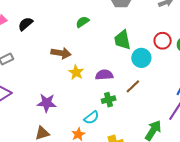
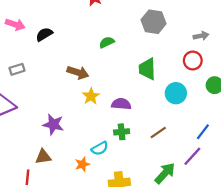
red circle: (163, 41) -> (193, 61), moved
cyan circle: (141, 58) -> (176, 93), moved
brown line: (133, 86) -> (158, 132), moved

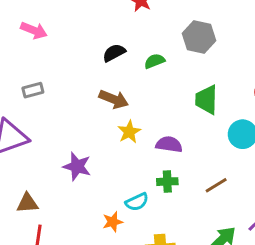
gray hexagon: (154, 22) -> (199, 37), moved
black semicircle: (44, 34) -> (114, 53), moved
brown triangle: (43, 157) -> (27, 203), moved

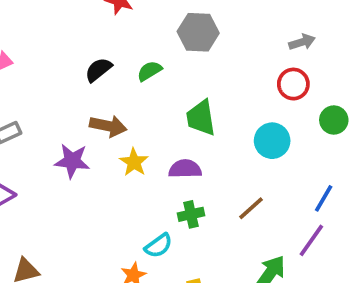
green trapezoid: (206, 100) -> (201, 118), moved
purple star: (77, 166) -> (72, 161), moved

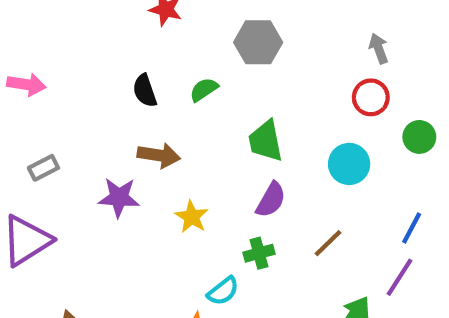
gray arrow: (302, 42) -> (379, 48), turned -90
black semicircle: (98, 70) -> (145, 91), turned -68
yellow star: (134, 162) -> (192, 217), moved
purple semicircle: (185, 169) -> (271, 200), moved, turned 124

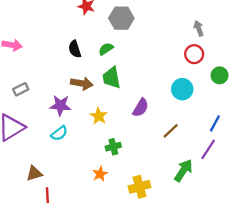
gray hexagon: (258, 42) -> (121, 18), moved
green trapezoid: (266, 141) -> (112, 78), moved
green cross: (259, 253) -> (113, 147), moved
cyan semicircle: (223, 291) -> (59, 133), moved

